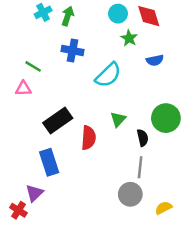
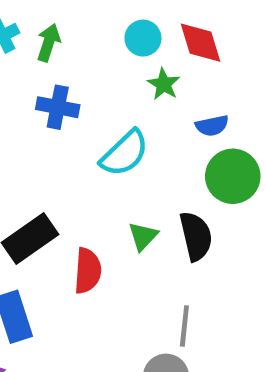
green circle: (166, 118) -> (233, 176), moved
black semicircle: (143, 138) -> (196, 236), moved, size x1.5

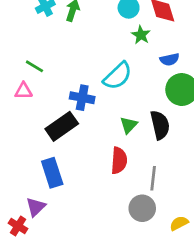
blue cross: (58, 107) -> (82, 98), moved
red semicircle: (88, 271) -> (119, 160), moved

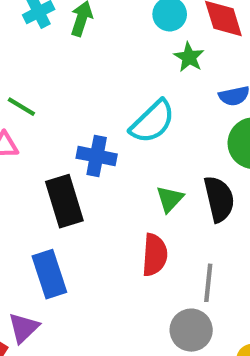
black rectangle: (62, 126) -> (64, 201), turned -72

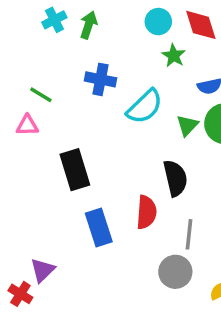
blue cross: (97, 156) -> (100, 79), moved
green triangle: (170, 199) -> (187, 125), moved
black semicircle: (219, 199) -> (175, 178), moved
blue rectangle: (49, 274) -> (99, 228), moved

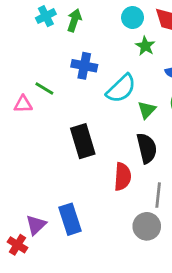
green line: (41, 95) -> (44, 89), moved
green triangle: (187, 125) -> (147, 110), moved
black rectangle: (75, 170) -> (83, 141), moved
blue rectangle: (99, 228) -> (70, 219), moved

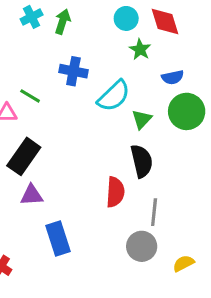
black rectangle: (83, 141) -> (24, 156), moved, turned 52
purple triangle: (36, 225) -> (32, 195), moved, turned 40

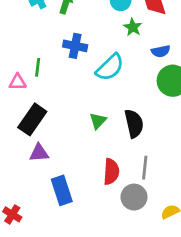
green line: (30, 96) -> (38, 67), turned 66
green triangle: (142, 119) -> (98, 121), moved
red semicircle: (115, 192) -> (111, 172), moved

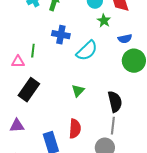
black semicircle: (134, 123) -> (115, 102), moved
purple triangle: (39, 153) -> (17, 126), moved
red semicircle: (111, 172) -> (75, 129), moved

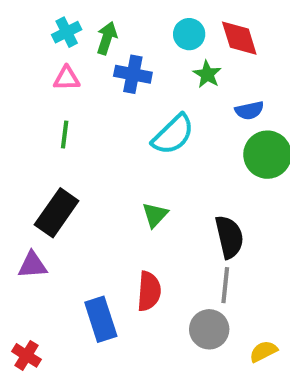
blue cross: (61, 35) -> (133, 74), moved
pink triangle: (18, 62) -> (67, 78), moved
purple triangle: (17, 126) -> (32, 265), moved

